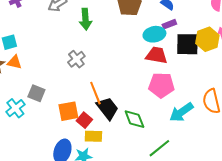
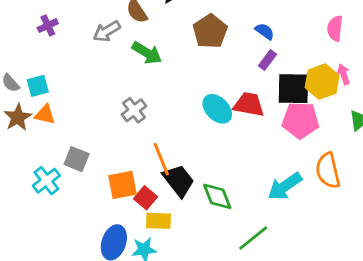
green arrow: (85, 19) -> (147, 53), turned -55
purple rectangle: (169, 24) -> (268, 60), turned -32
cyan ellipse: (154, 34) -> (217, 109), moved, turned 55
pink pentagon: (161, 85) -> (301, 120), moved

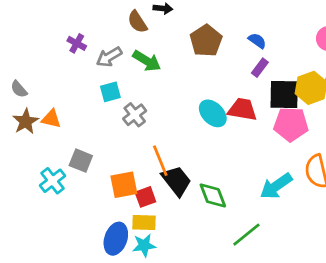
purple cross: (48, 26) -> (77, 43), moved, turned -36
gray arrow: (107, 31) -> (109, 57), moved
cyan square: (38, 86) -> (110, 92), moved
red square: (145, 198) -> (145, 197), turned 30
yellow rectangle: (158, 221) -> (144, 222), moved

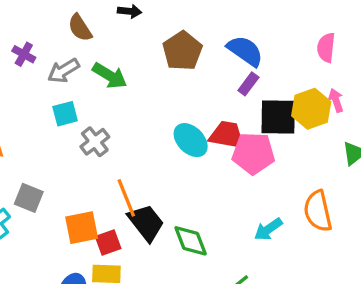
brown semicircle: (137, 22) -> (80, 28), moved
blue semicircle: (257, 41) -> (245, 51), size x1.6
pink pentagon: (291, 124) -> (253, 153), moved
cyan arrow: (276, 186) -> (268, 229), size x0.7

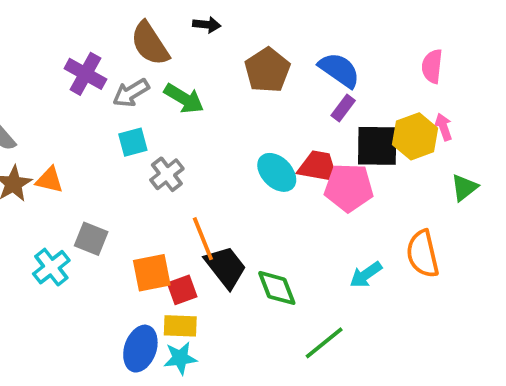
brown semicircle: (80, 28) -> (150, 44), size x1.4
purple cross: (24, 54) -> (85, 74), size x1.5

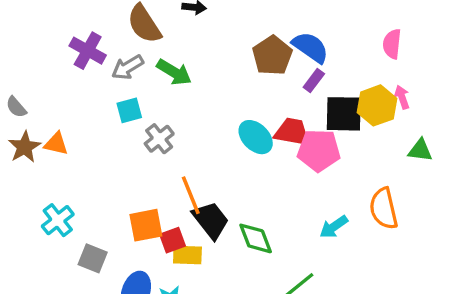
brown pentagon: (267, 70) -> (272, 56), moved
green triangle: (464, 188) -> (420, 150), turned 45
gray square: (91, 239) -> (93, 258), moved
yellow rectangle: (180, 326) -> (187, 255), moved

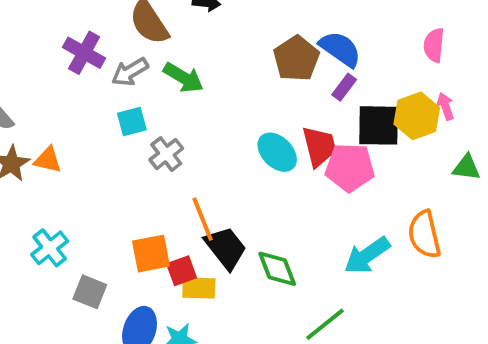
red trapezoid: (292, 132) -> (319, 146), turned 66
cyan arrow: (334, 227) -> (367, 255), size x1.4

